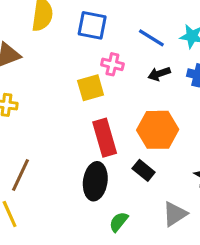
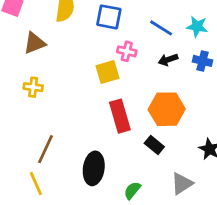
black ellipse: (95, 181) -> (94, 168), moved

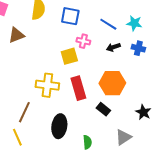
yellow cross: (33, 87) -> (47, 85), moved, size x1.6
green semicircle: (132, 190) -> (87, 142), turned 136

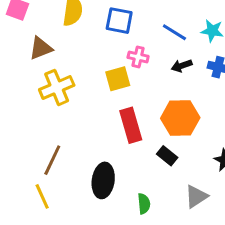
yellow cross: (47, 85) -> (57, 87), moved, turned -30

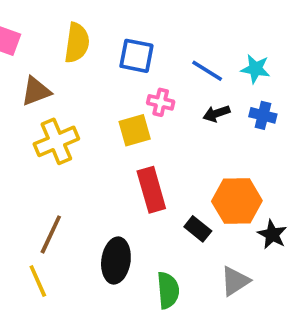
orange hexagon: (180, 118) -> (237, 201), moved
green semicircle: (144, 204) -> (168, 290), size x1.4

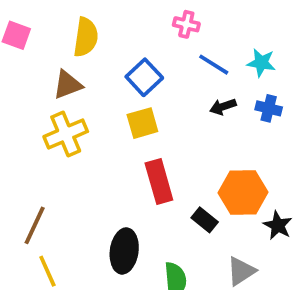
blue square: (136, 56) -> (144, 77), moved, turned 36
brown triangle: (36, 91) -> (68, 85), moved
pink cross: (161, 102) -> (186, 24), moved
brown line: (51, 234) -> (35, 225), moved

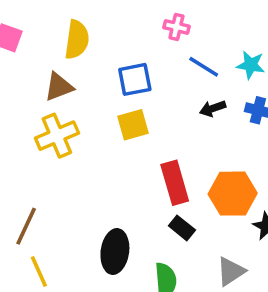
blue square: (144, 77) -> (135, 79), turned 32
red rectangle: (159, 182) -> (175, 183), moved
black rectangle: (205, 220) -> (182, 228), moved

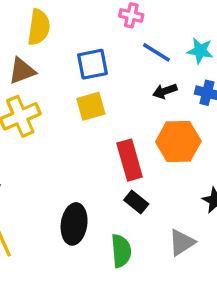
orange hexagon: (233, 194) -> (178, 142), moved

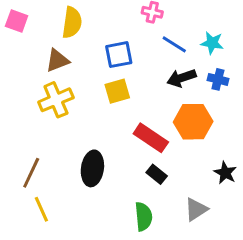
black arrow: (165, 91) -> (181, 78), size x1.4
red rectangle: (130, 160) -> (151, 138), turned -40
black ellipse: (74, 224) -> (92, 168), moved

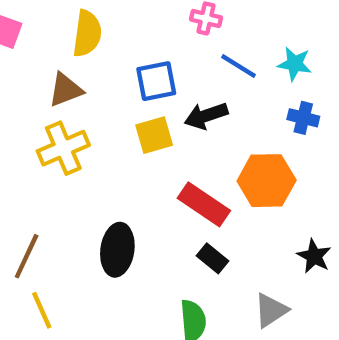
black arrow: (181, 78) -> (206, 116), moved

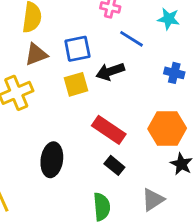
cyan star: (295, 64) -> (169, 19), moved
brown triangle: (66, 90) -> (36, 54), moved
orange hexagon: (267, 181) -> (167, 128), moved

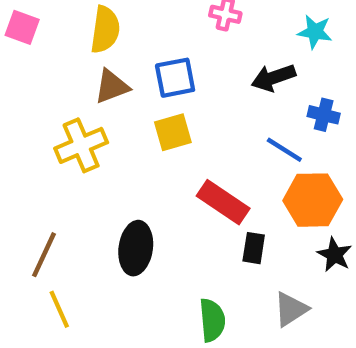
blue line: (132, 39) -> (284, 150), moved
black arrow: (110, 71) -> (273, 78), moved
black rectangle: (114, 165) -> (254, 248), moved, turned 60

